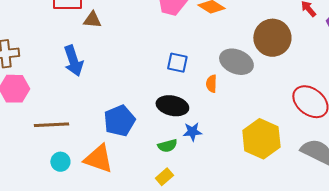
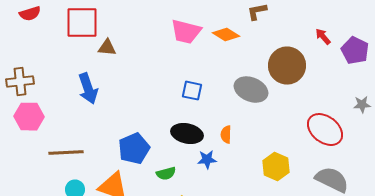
orange semicircle: (211, 84) -> (226, 135), moved
yellow hexagon: (261, 139) -> (276, 167), size x0.7
green semicircle: (167, 146) -> (166, 174), moved

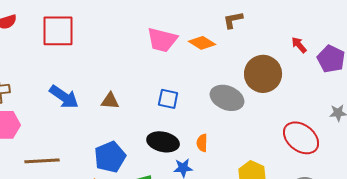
brown triangle: (107, 48) -> (110, 101), moved
blue arrow: (88, 89) -> (64, 97), turned -36

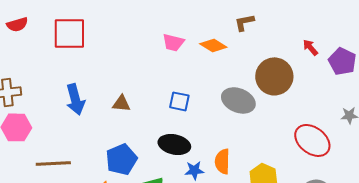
pink trapezoid: (162, 40) -> (173, 42), size x0.7
blue arrow: (64, 97) -> (75, 99), turned 40
orange semicircle: (202, 143) -> (222, 161), moved, size x1.4

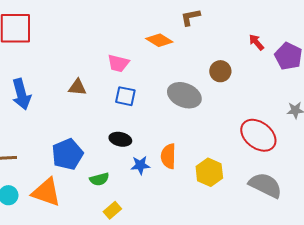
pink trapezoid: (173, 42) -> (118, 63), moved
brown circle: (274, 76) -> (220, 71), size x0.6
brown triangle: (121, 103) -> (77, 87), moved
black ellipse: (174, 144) -> (120, 139), size x0.7

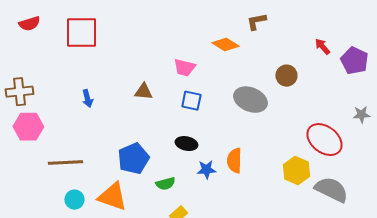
blue arrow: (21, 94) -> (87, 99), size x0.6
yellow hexagon: (209, 172) -> (296, 171), moved

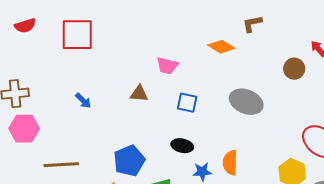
pink trapezoid: (184, 68) -> (167, 66), moved
brown circle: (286, 76) -> (294, 69), moved
blue arrow: (87, 99) -> (83, 101), turned -30

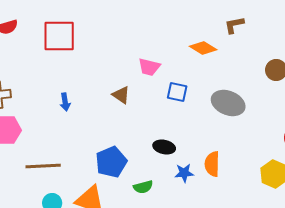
brown triangle: (139, 94) -> (121, 95), turned 30
blue arrow: (83, 101) -> (65, 102), turned 36
blue square: (187, 103) -> (177, 92), moved

